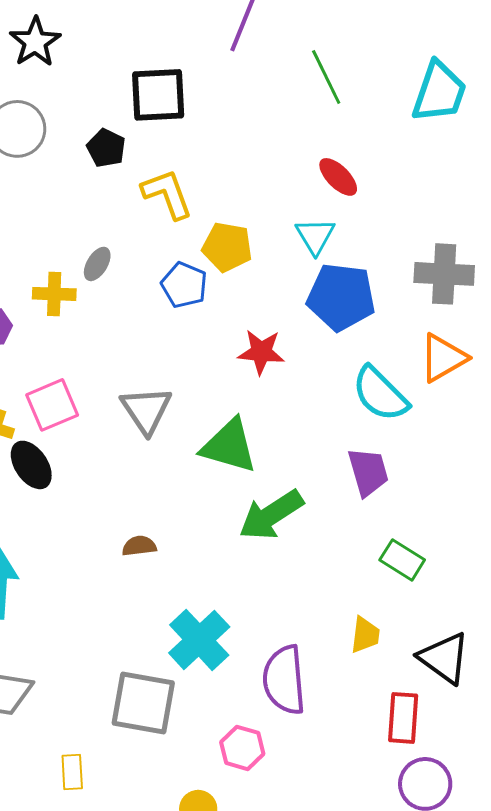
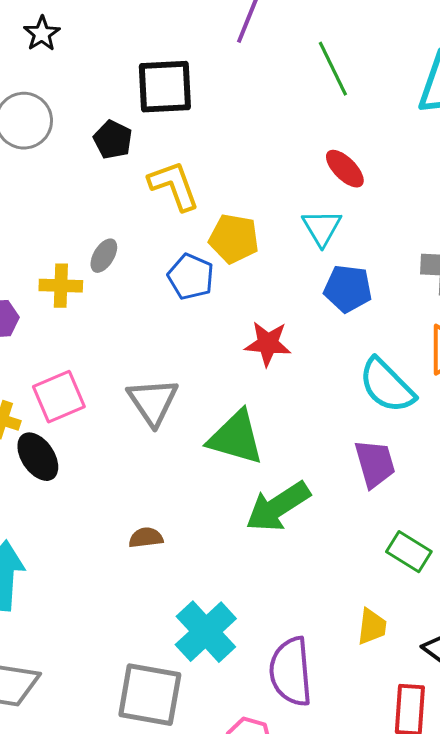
black star: (35, 42) -> (42, 34), size x0.7
blue pentagon: (341, 297) -> (348, 289), size x0.7

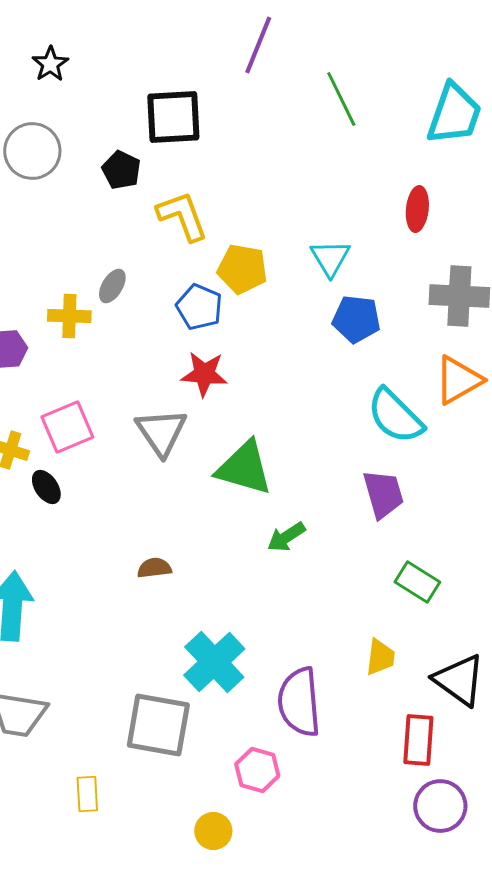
red ellipse: (345, 169) -> (417, 209), moved, turned 51
red star: (268, 344) -> (204, 374), moved
black ellipse: (38, 457) -> (46, 487), size x0.7
green arrow: (278, 507) -> (286, 537), size x0.6

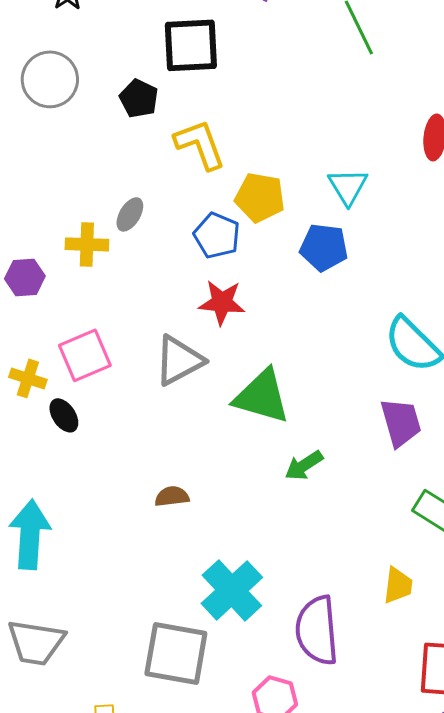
blue pentagon: (356, 319) -> (324, 247), moved
gray triangle: (161, 432) -> (179, 360), turned 36

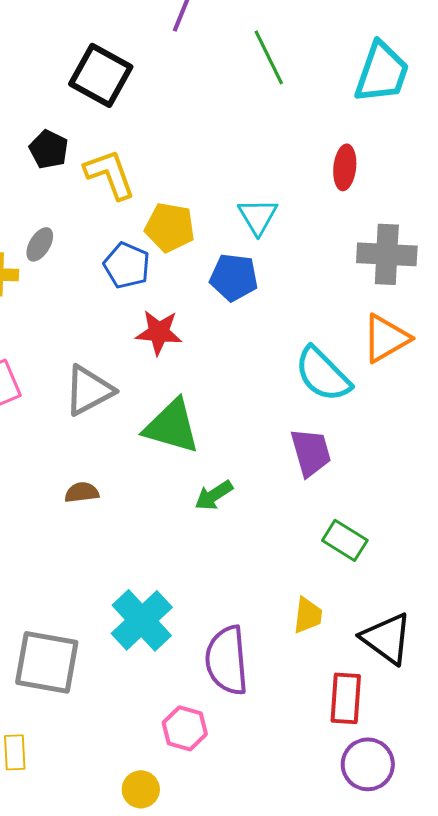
black square: (191, 45) -> (101, 75), turned 32
black pentagon: (139, 98) -> (49, 149), moved
red star: (222, 302) -> (159, 332), moved
brown semicircle: (172, 496) -> (82, 492), moved
gray square: (176, 653) -> (47, 662), moved

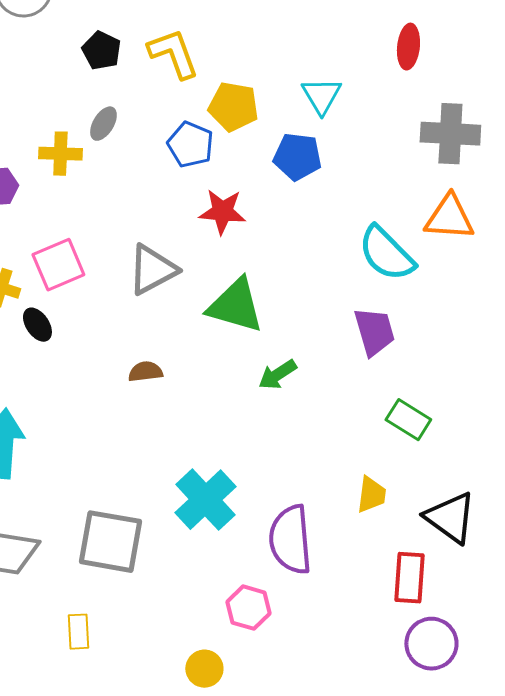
black pentagon: (49, 149) -> (101, 51), moved
orange triangle: (386, 338) -> (449, 218), turned 34

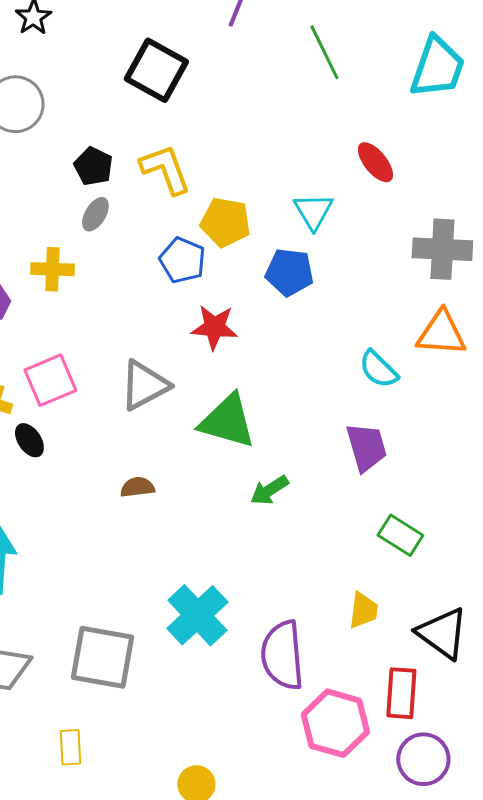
red ellipse: (408, 47) -> (375, 162), moved, turned -45
gray ellipse: (103, 124) -> (95, 214), moved
cyan semicircle: (386, 254) -> (378, 369), size x0.7
pink hexagon: (248, 608) -> (335, 723), moved, size x1.5

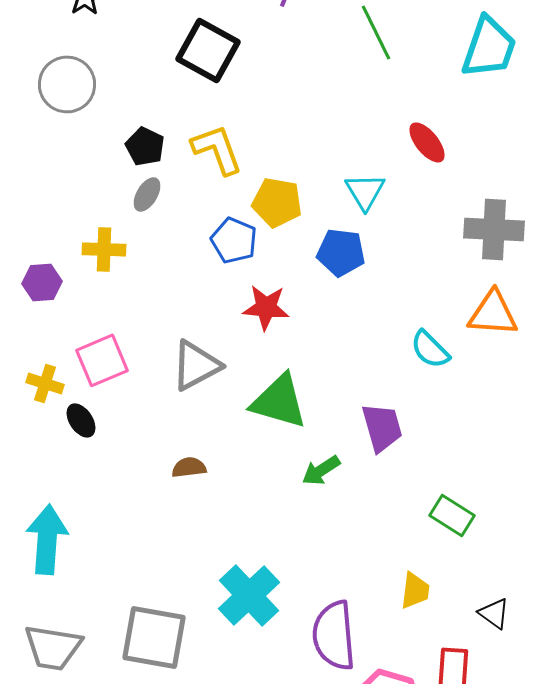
purple trapezoid: (366, 447) -> (382, 427), moved
black triangle: (442, 633) -> (494, 613), size x0.6

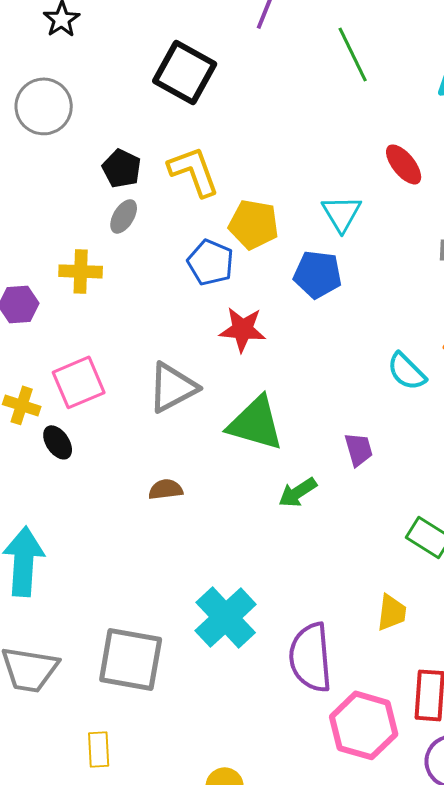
purple trapezoid: (382, 427) -> (359, 449), size x0.7

